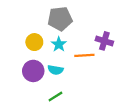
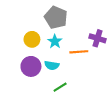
gray pentagon: (60, 19) -> (56, 18), turned 30
green line: (55, 97) -> (60, 87), moved

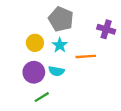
purple cross: (98, 38) -> (106, 29), moved
green line: (60, 87) -> (42, 97), moved

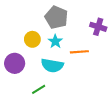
cyan semicircle: (56, 71) -> (52, 65), size x1.5
purple circle: (34, 72) -> (15, 63), moved

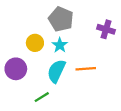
orange line: (79, 52) -> (86, 69), moved
cyan semicircle: (52, 65) -> (56, 71), turned 105

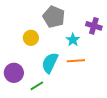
cyan star: (60, 45) -> (73, 40), moved
purple circle: (16, 69) -> (14, 73), moved

